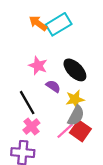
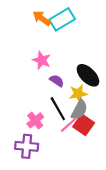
black ellipse: (75, 70) -> (88, 75), moved
black line: (27, 103) -> (58, 109), moved

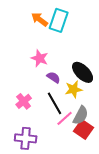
cyan rectangle: (62, 19) -> (59, 20), turned -40
gray semicircle: (79, 110) -> (81, 115), moved
pink cross: (35, 120) -> (24, 101), moved
red square: (84, 125) -> (84, 129), moved

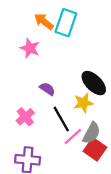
pink star: (40, 58) -> (30, 48), moved
purple semicircle: (54, 77) -> (47, 89), moved

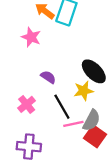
pink line: (73, 136) -> (73, 124), turned 30

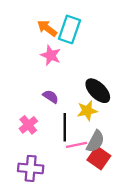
pink star: (31, 37) -> (51, 55), moved
black line: (62, 107) -> (65, 127), turned 30

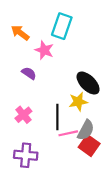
orange arrow: (47, 28) -> (20, 33), moved
purple semicircle: (51, 97) -> (29, 73), moved

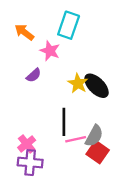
purple semicircle: (29, 73) -> (34, 75), turned 104
yellow star: (78, 102) -> (78, 83), moved, turned -30
pink cross: (23, 115) -> (27, 144), moved

